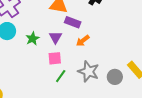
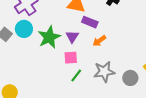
green star: (32, 39) -> (49, 37), size x1.6
gray star: (88, 71) -> (104, 72), turned -30

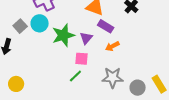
green line: (76, 75) -> (75, 76), moved

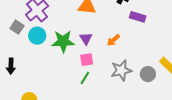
gray square: (20, 26) -> (17, 27), moved
purple rectangle: (106, 26) -> (138, 17), moved
green star: (63, 35) -> (63, 41), turned 30

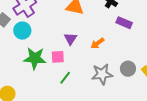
green star: (63, 41) -> (35, 58), moved
pink square: (87, 60) -> (58, 57), moved
gray circle: (148, 74) -> (128, 69), moved

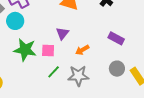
purple rectangle: (124, 23) -> (116, 38), moved
orange arrow: (98, 43) -> (82, 50), moved
gray star: (102, 74) -> (78, 76), moved

